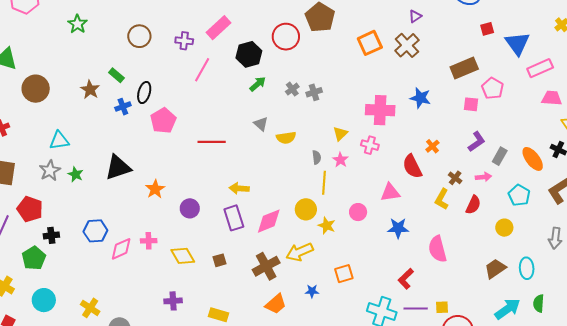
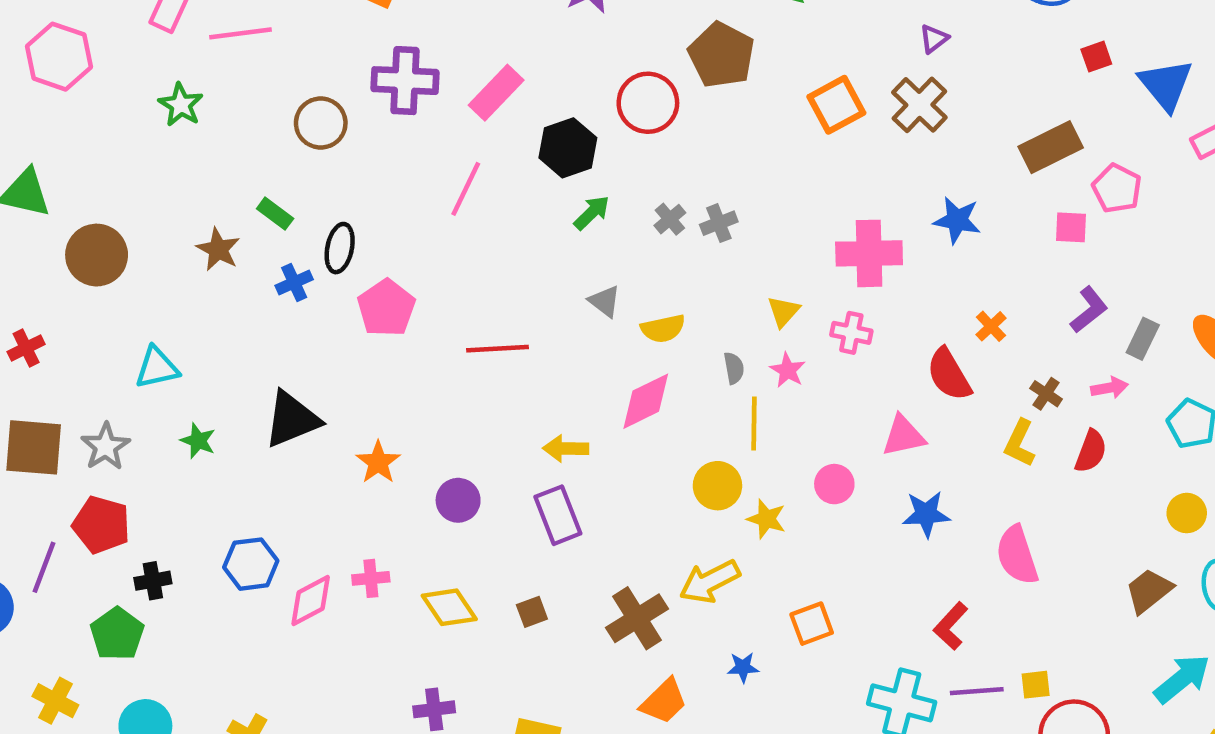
purple cross: (184, 41) -> (405, 81), moved, size x1.6
gray star: (50, 171) -> (106, 447), moved
pink diamond: (269, 221) -> (646, 401), moved
yellow circle: (504, 228) -> (1187, 513), moved

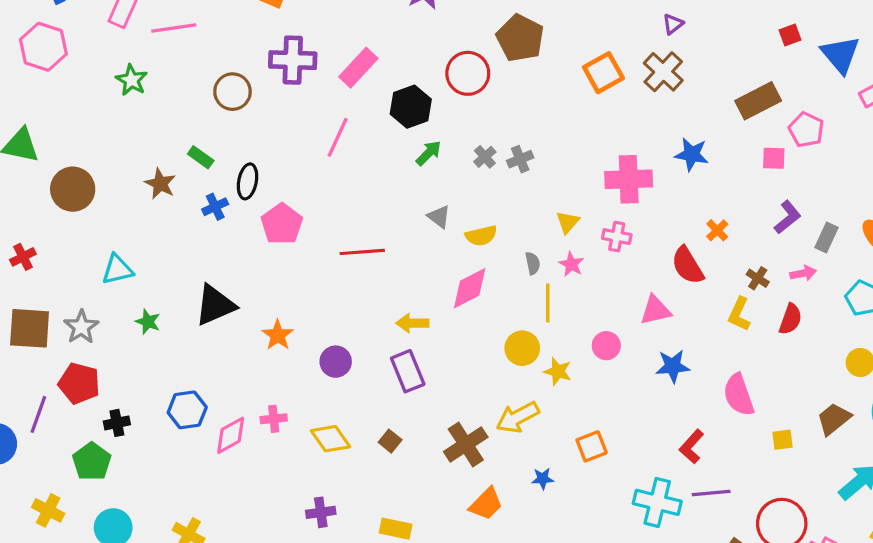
brown square: (532, 612) -> (390, 441), turned -30
yellow square: (1036, 685) -> (782, 440), moved

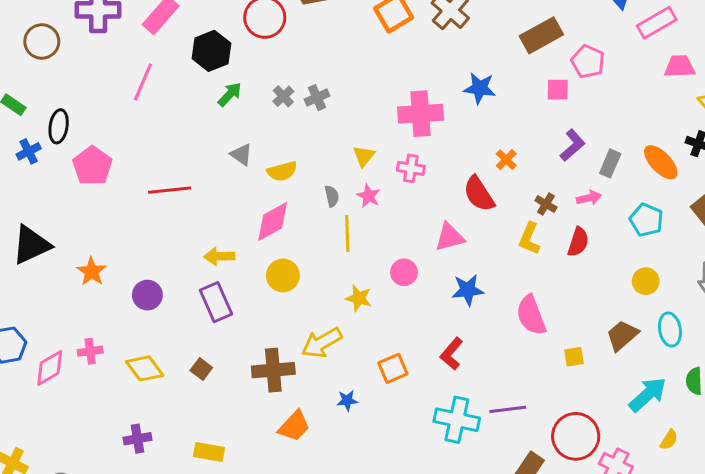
yellow circle: (522, 348) -> (283, 276), moved
brown cross: (466, 444) -> (273, 370), turned 30
red L-shape: (692, 447) -> (452, 354), moved

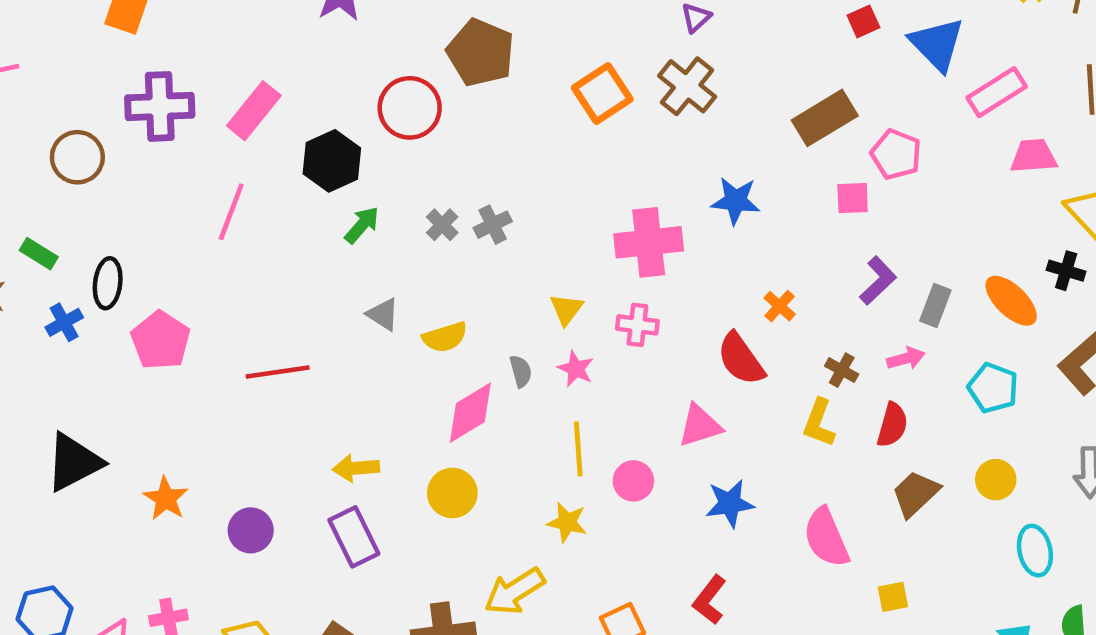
pink diamond: (273, 222) -> (470, 413), moved
yellow line: (347, 233) -> (578, 449), moved
brown trapezoid: (622, 335) -> (915, 494), moved

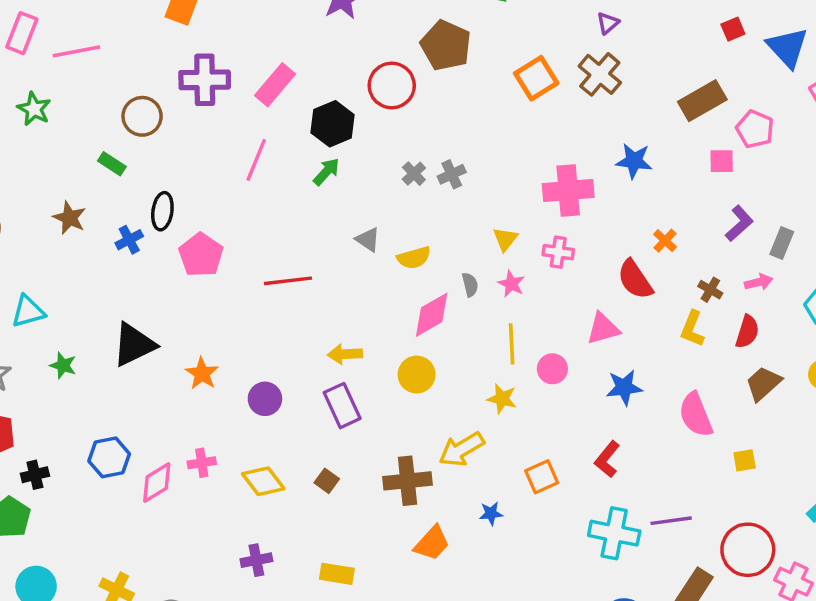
green arrow: (362, 225) -> (326, 172), moved
green rectangle: (39, 254) -> (112, 164), moved

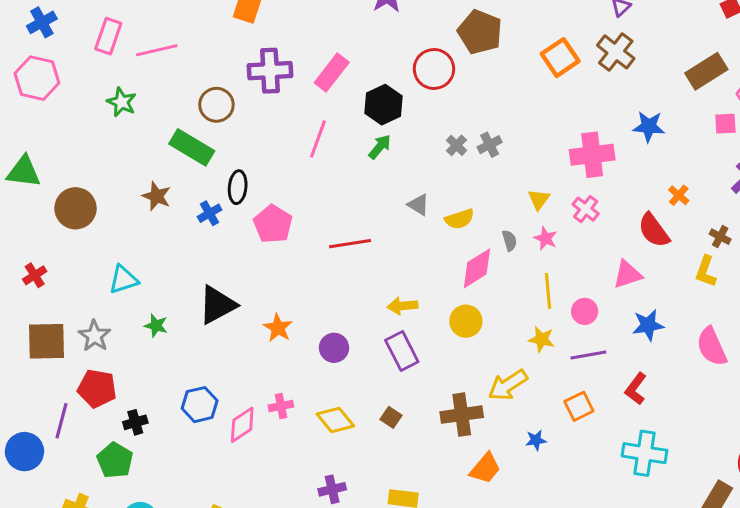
green rectangle: (112, 164) -> (192, 147), size x1.8
pink cross: (558, 252) -> (586, 209), turned 32
purple line: (671, 521) -> (588, 355), moved

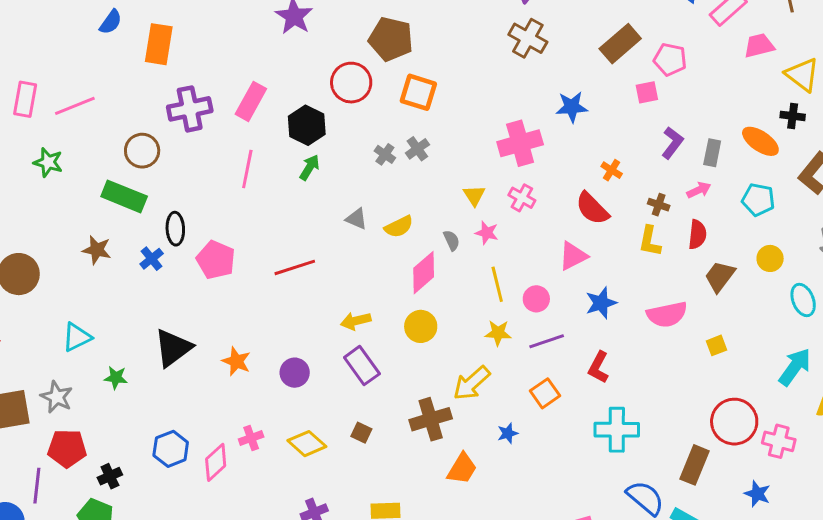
orange square: (560, 58) -> (418, 92), moved, turned -30
pink semicircle: (712, 347) -> (667, 314), turned -69

